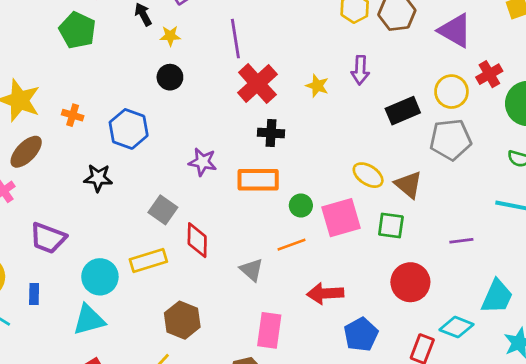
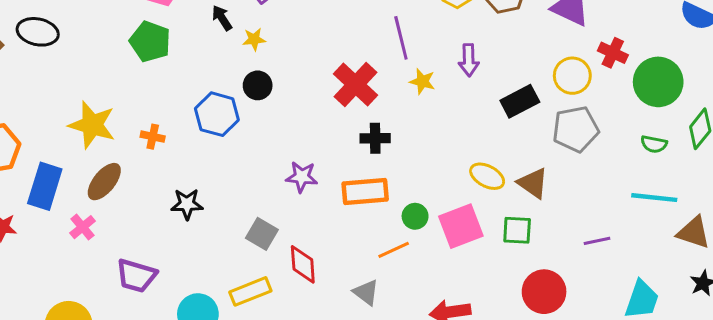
purple line: (235, 39) -> (401, 38), moved
red cross: (489, 74) -> (613, 53), turned -30
blue hexagon: (129, 129) -> (217, 114), moved
orange line: (291, 245) -> (394, 250), moved

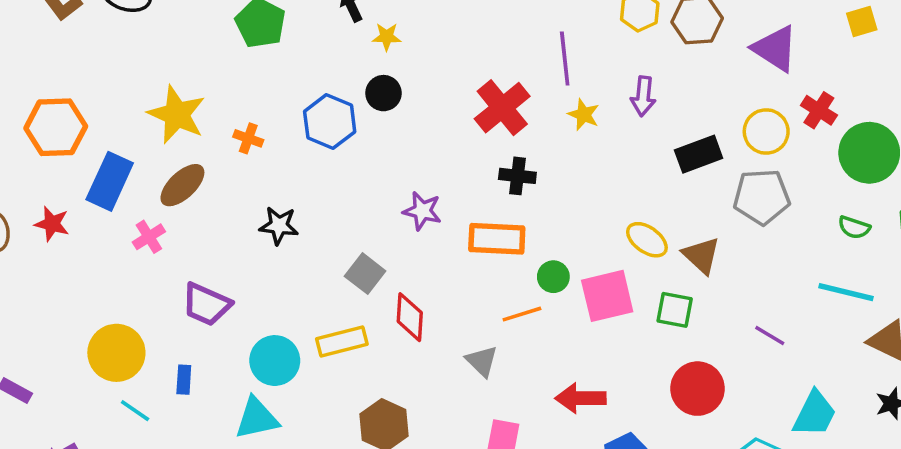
purple line: (597, 241) -> (770, 335), turned 35

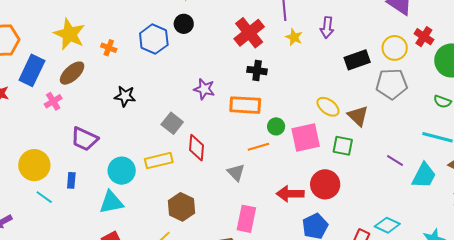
red circle: (697, 389) -> (325, 184), moved
cyan trapezoid: (815, 414) -> (424, 176), moved

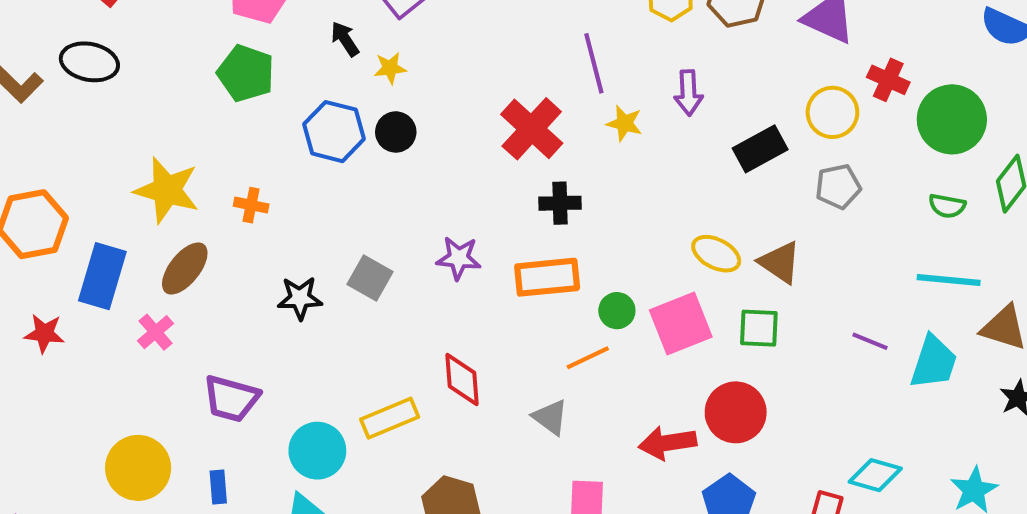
blue hexagon: (154, 39) -> (334, 132), moved
gray pentagon: (392, 84) -> (838, 187), size x0.7
gray square: (172, 123) -> (370, 278), moved

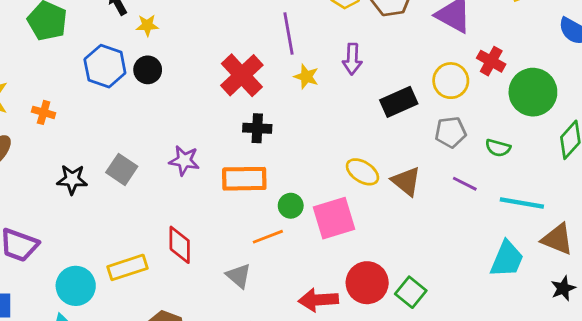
green semicircle: (947, 206) -> (498, 148), moved
green square: (759, 328) -> (411, 292), moved, turned 32
purple line: (870, 341) -> (465, 184), moved

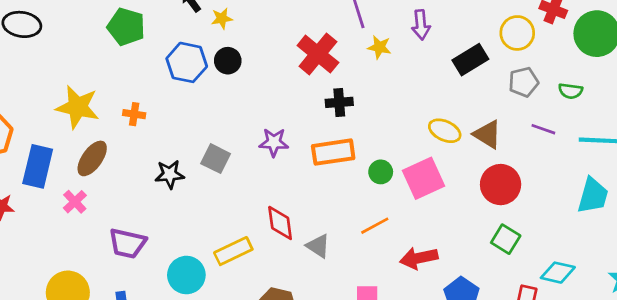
orange line: (268, 237) -> (375, 226), moved
gray triangle: (239, 276) -> (318, 246), moved
red circle: (367, 283) -> (501, 185), moved

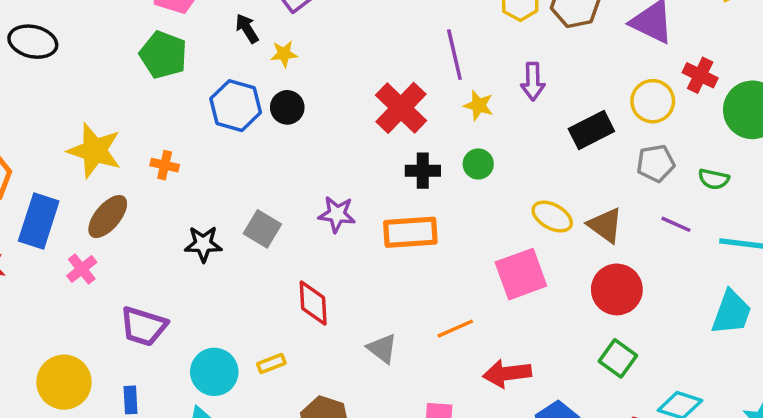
green circle: (381, 172) -> (478, 164), moved
red diamond: (280, 223) -> (313, 303), moved
yellow rectangle: (233, 251) -> (271, 364), moved, size x0.6

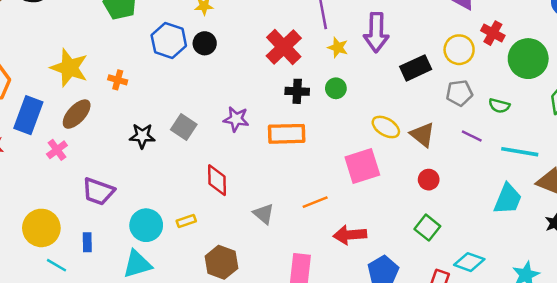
purple arrow: (533, 81) -> (376, 32), size x1.5
red circle: (617, 289) -> (429, 180), size x0.6

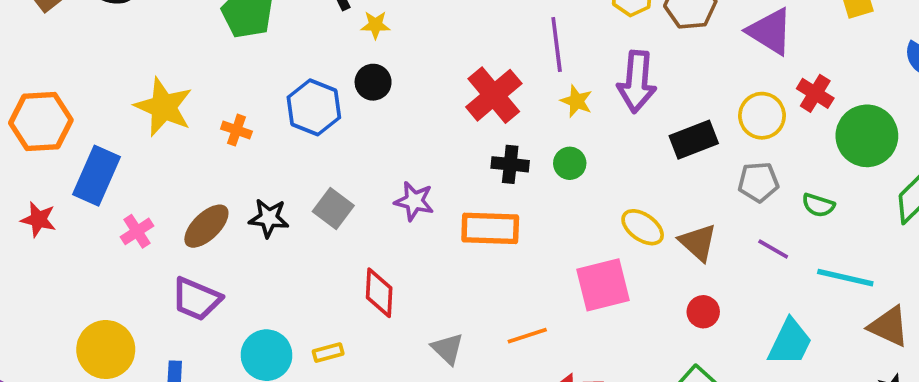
blue hexagon: (169, 41) -> (314, 107), moved
brown ellipse: (77, 114) -> (206, 226), moved
cyan trapezoid: (508, 199) -> (790, 342), moved

